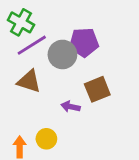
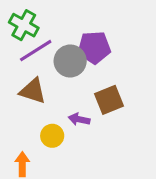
yellow circle: (46, 139) -> (52, 136), moved

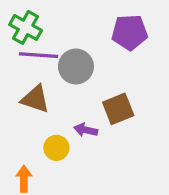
purple pentagon: (94, 48) -> (130, 32), moved
purple line: (36, 51) -> (39, 55), turned 36

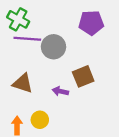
brown triangle: (35, 99) -> (23, 83), moved
yellow circle: (56, 148) -> (40, 120), moved

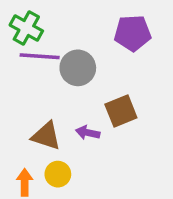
brown triangle: (23, 83) -> (46, 136), moved

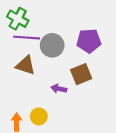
purple pentagon: (133, 33) -> (89, 41), moved
brown triangle: (46, 136) -> (25, 65), moved

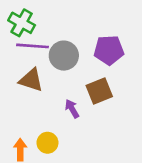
purple arrow: (59, 89) -> (72, 109), turned 48

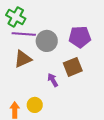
brown triangle: (31, 80) -> (23, 59), turned -42

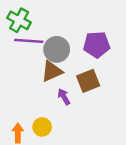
brown triangle: (23, 59) -> (52, 71), moved

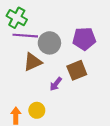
brown triangle: (52, 71) -> (33, 62), moved
purple arrow: (64, 97) -> (56, 84), turned -112

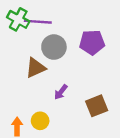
purple line: (25, 36) -> (38, 22), moved
brown square: (77, 70) -> (97, 106), moved

